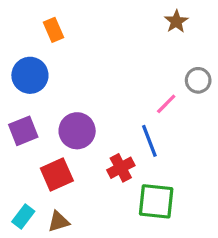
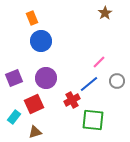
blue circle: (30, 75) -> (41, 41), moved
gray circle: (198, 80) -> (117, 81), moved
blue line: (149, 141) -> (89, 84), turned 72
cyan rectangle: (23, 217) -> (14, 117), moved

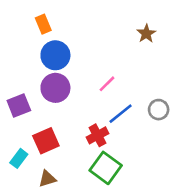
brown star: (105, 13) -> (146, 34), moved
pink line: (99, 62) -> (107, 84), moved
purple circle: (46, 78) -> (55, 88), moved
green square: (93, 120) -> (106, 168), moved, turned 30

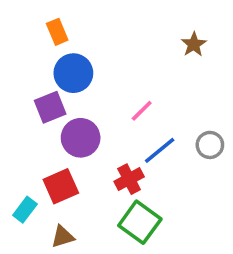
purple circle: (55, 88) -> (81, 138), moved
purple square: (19, 105) -> (50, 107), moved

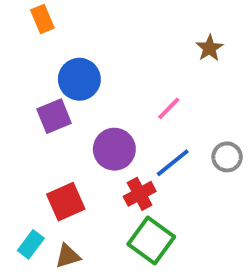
orange rectangle: (57, 32) -> (42, 19), moved
pink line: (142, 111) -> (169, 108), moved
purple circle: (81, 138) -> (114, 149), moved
cyan rectangle: (25, 210) -> (31, 244), moved

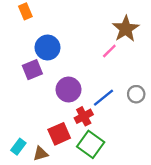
brown star: (210, 48) -> (126, 29), size x1.6
pink line: (169, 108) -> (109, 51), moved
red square: (66, 202) -> (59, 134), moved

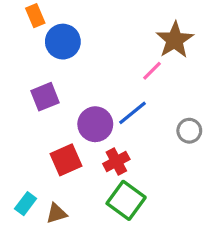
blue circle: (48, 48) -> (63, 42), moved
blue line: (103, 98) -> (133, 113), moved
red square: (59, 134) -> (66, 160), moved

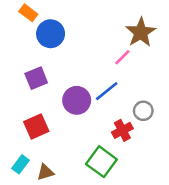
orange rectangle: (35, 16) -> (28, 13), turned -30
gray circle: (189, 131) -> (143, 111), moved
red square: (66, 160) -> (36, 126), moved
red cross: (116, 162) -> (122, 130), moved

